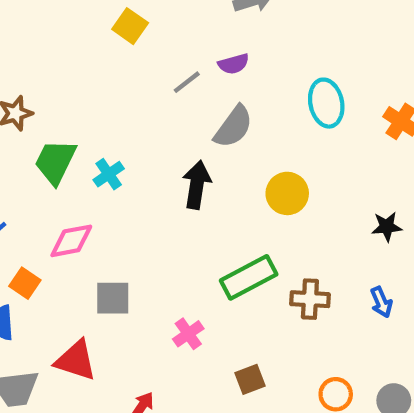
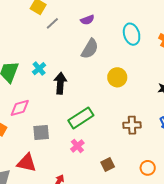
gray line: (187, 82) -> (52, 23), moved
cyan cross: (109, 174) -> (39, 69), moved
black arrow: (197, 185) -> (60, 83), moved
green rectangle: (249, 277) -> (81, 118), moved

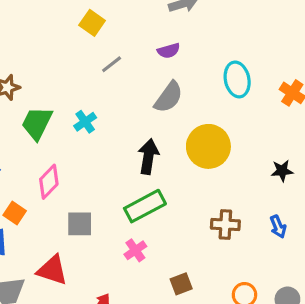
gray line: (52, 23) -> (112, 64), moved
yellow circle: (117, 77) -> (208, 146), size x1.4
black arrow: (60, 83) -> (148, 157), moved
pink diamond: (20, 108) -> (49, 182), turned -35

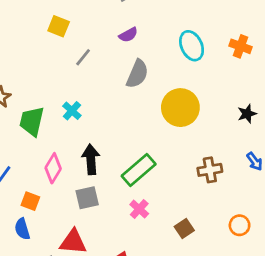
black arrow: (148, 157) -> (91, 159), moved

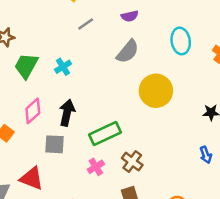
brown cross: (210, 170) -> (132, 162), moved, turned 30

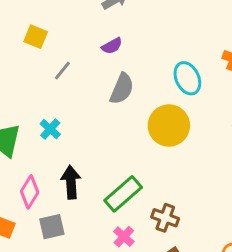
cyan ellipse: (181, 41) -> (187, 78), moved
gray square: (54, 144) -> (52, 227), moved

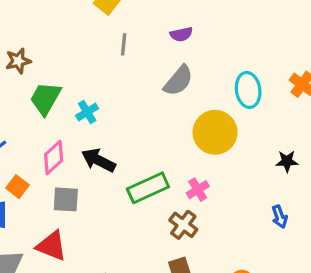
gray line: (62, 71) -> (124, 44), turned -50
cyan cross: (50, 129) -> (87, 112), moved
black arrow: (71, 182) -> (98, 160), turned -76
pink cross: (124, 237) -> (198, 190), moved

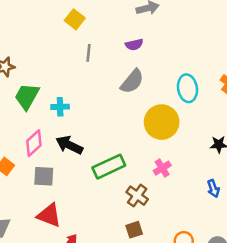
cyan cross: (87, 112) -> (60, 107), turned 30
pink cross: (198, 190) -> (162, 168), moved
red triangle: (52, 246) -> (49, 215), moved

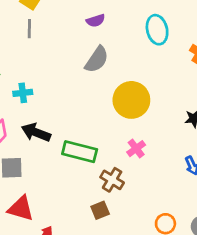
gray line: (88, 53) -> (29, 29), moved
cyan ellipse: (187, 88) -> (157, 30), moved
green rectangle: (109, 167) -> (80, 152), turned 44
brown square: (134, 230) -> (100, 210), moved

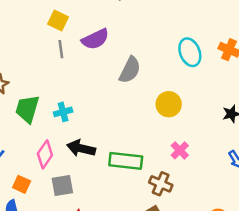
purple semicircle: (96, 21) -> (95, 39), moved, size x1.5
cyan ellipse: (157, 30) -> (190, 52), moved
yellow circle: (131, 100) -> (169, 104), size x0.7

